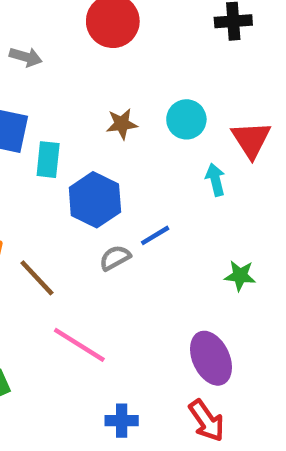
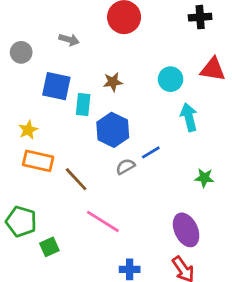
brown star: (122, 124) -> (113, 82), moved
red triangle: (251, 139) -> (213, 69), moved, turned -48
cyan arrow: (215, 180) -> (189, 117), size x1.4

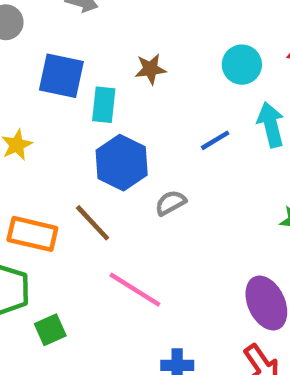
blue hexagon: (113, 130) -> (122, 163), moved
blue line: (151, 152) -> (215, 140), moved
orange rectangle: (38, 161) -> (32, 234), moved

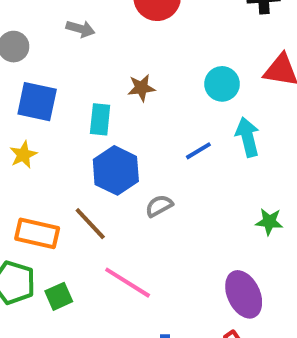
blue square: (61, 76) -> (37, 102), moved
green square: (50, 330) -> (59, 296), moved

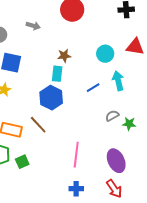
cyan rectangle: (100, 119) -> (57, 74), moved
gray semicircle: (159, 206) -> (112, 116), moved
pink line: (128, 283) -> (76, 155), moved, turned 65

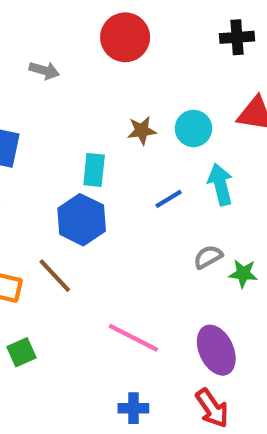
brown star: (64, 56) -> (142, 131), moved
pink line: (76, 155) -> (133, 338), turned -70

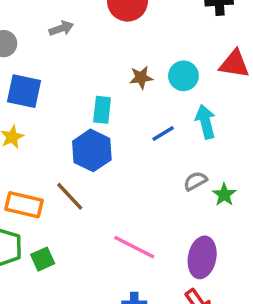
gray arrow: (44, 70) -> (61, 28), turned -35
green star: (243, 274) -> (224, 195), turned 30
purple ellipse: (216, 350) -> (202, 257), turned 36

